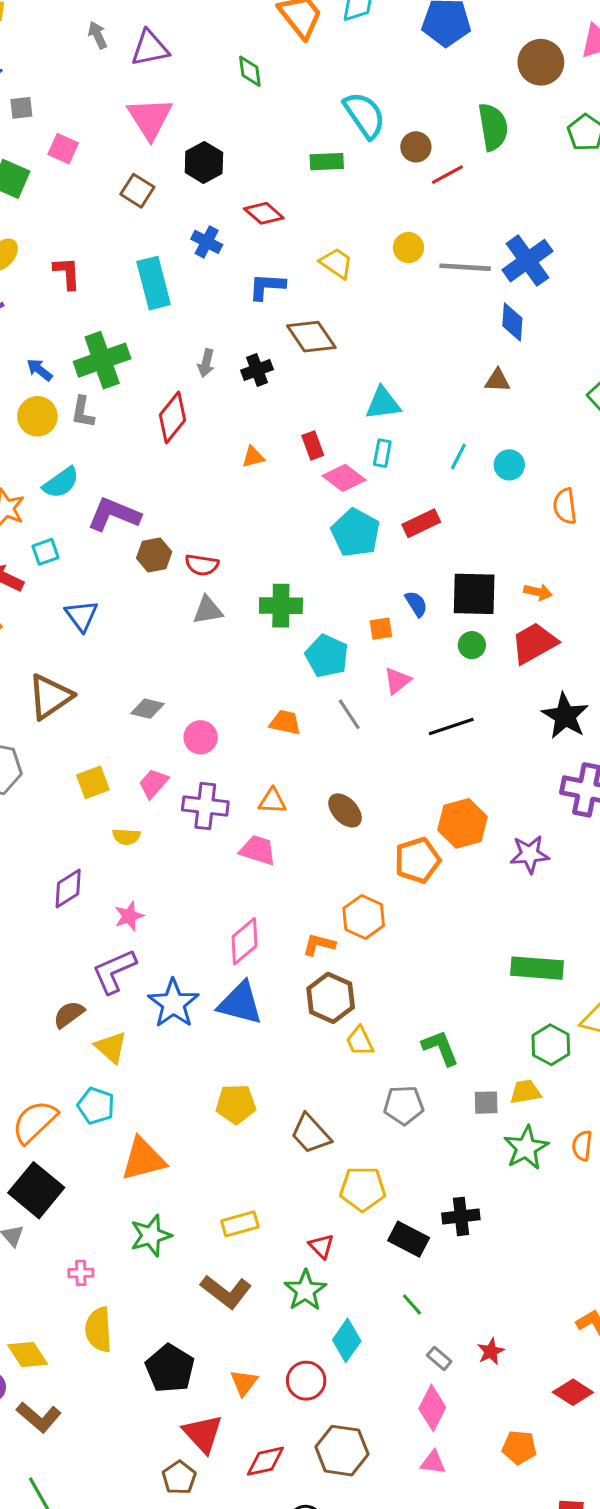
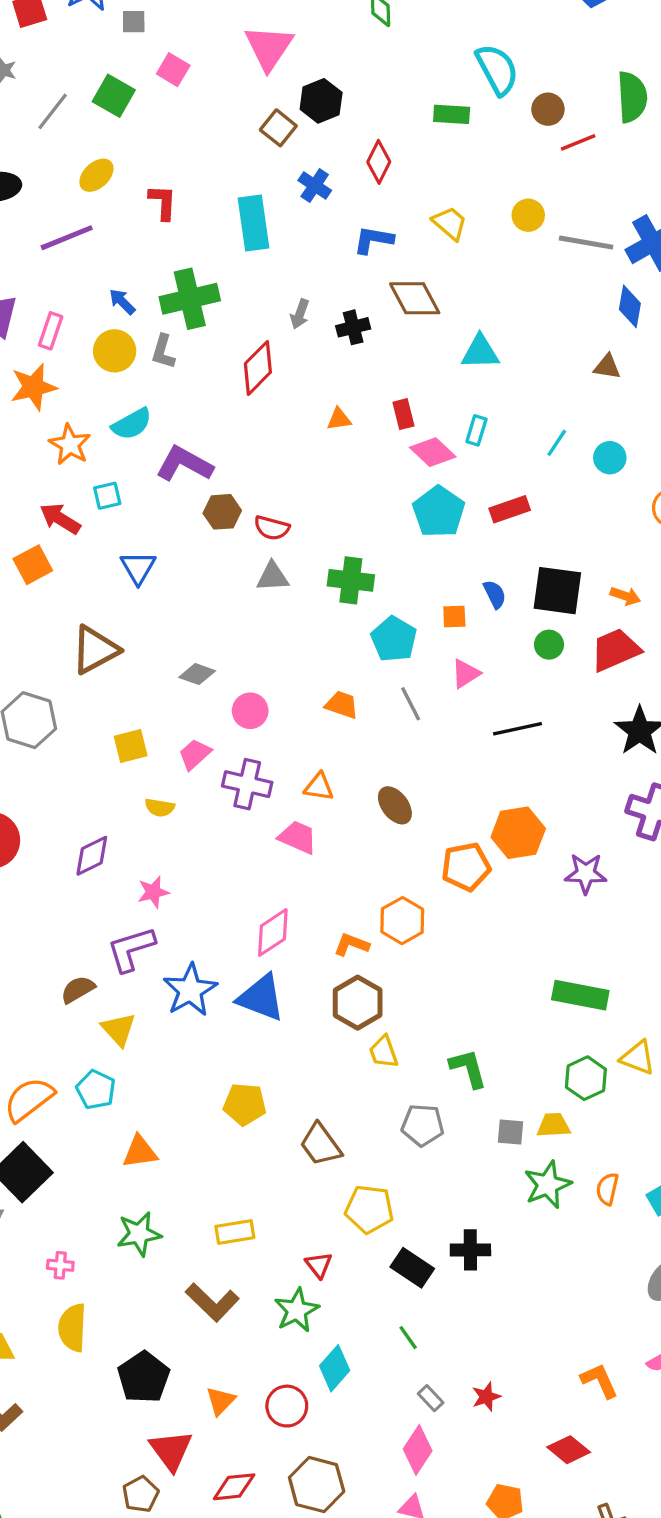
brown square: (137, 191) -> (278, 128), moved
red diamond: (264, 213) -> (379, 162), turned 69
cyan triangle: (383, 403) -> (480, 352), moved
orange triangle: (143, 1159) -> (140, 1152), size x0.7

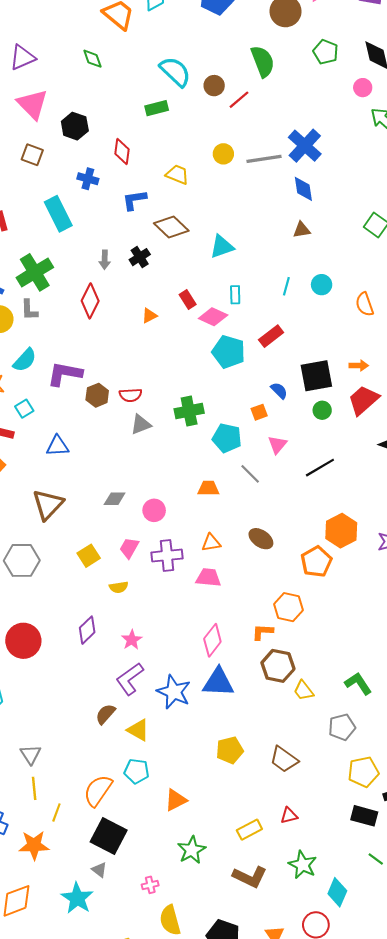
brown square: (278, 128) -> (32, 155), moved
blue triangle: (138, 568) -> (57, 446), turned -45
yellow pentagon: (369, 1209) -> (363, 772), moved
red triangle: (319, 1265) -> (289, 815), moved, turned -48

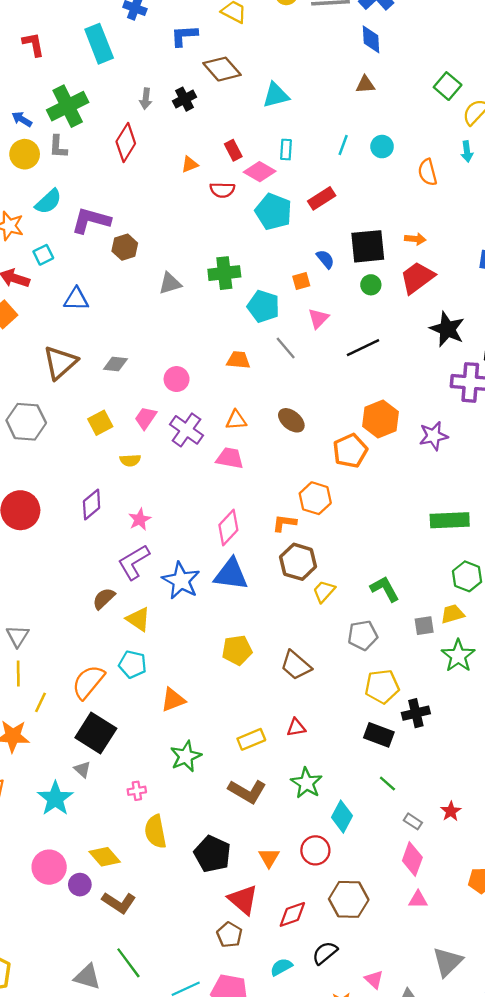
red semicircle: (131, 395) -> (222, 190), moved
gray diamond: (115, 499) -> (115, 364), moved
purple cross: (167, 555) -> (186, 430), turned 36
yellow trapezoid: (304, 691) -> (324, 591), turned 75

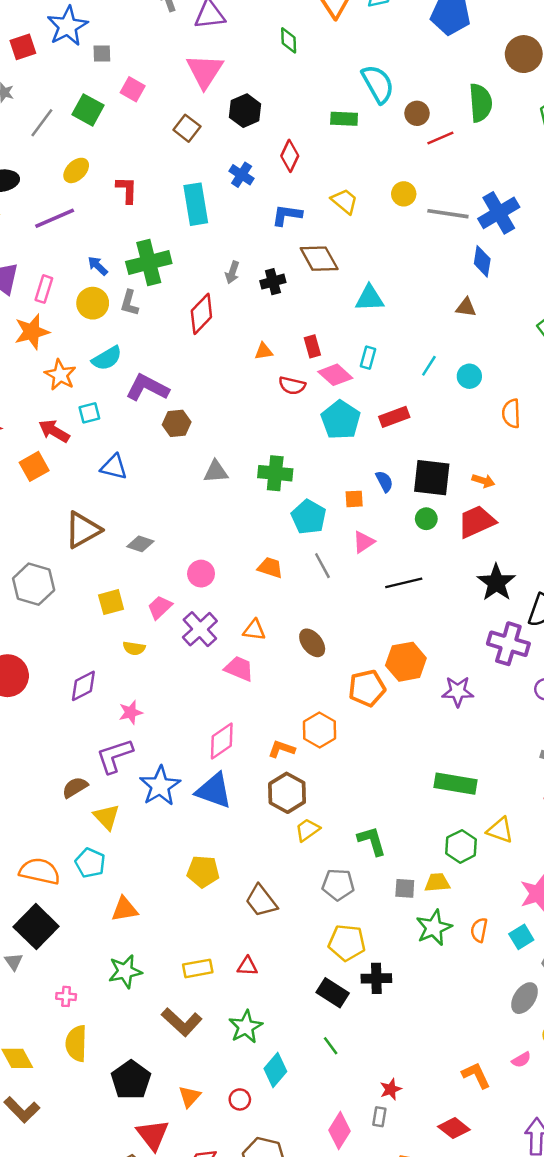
orange semicircle: (88, 682) -> (40, 871), turned 51
gray rectangle: (413, 821) -> (379, 1117), moved, turned 54
red circle: (315, 850) -> (240, 1099), size x0.7

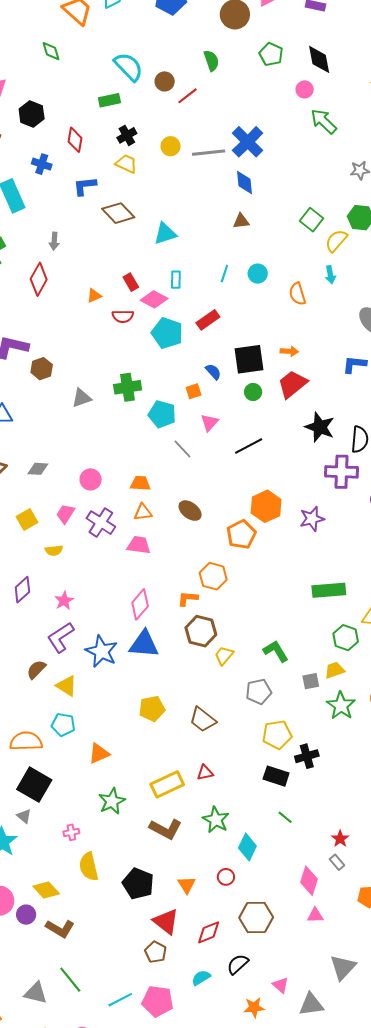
green semicircle: (481, 103) -> (211, 61), size x0.7
black cross: (273, 282) -> (127, 135), moved
orange trapezoid: (270, 568) -> (140, 483), moved
yellow rectangle: (198, 968) -> (167, 784), size x1.4
gray rectangle: (379, 1117) -> (337, 862), turned -35

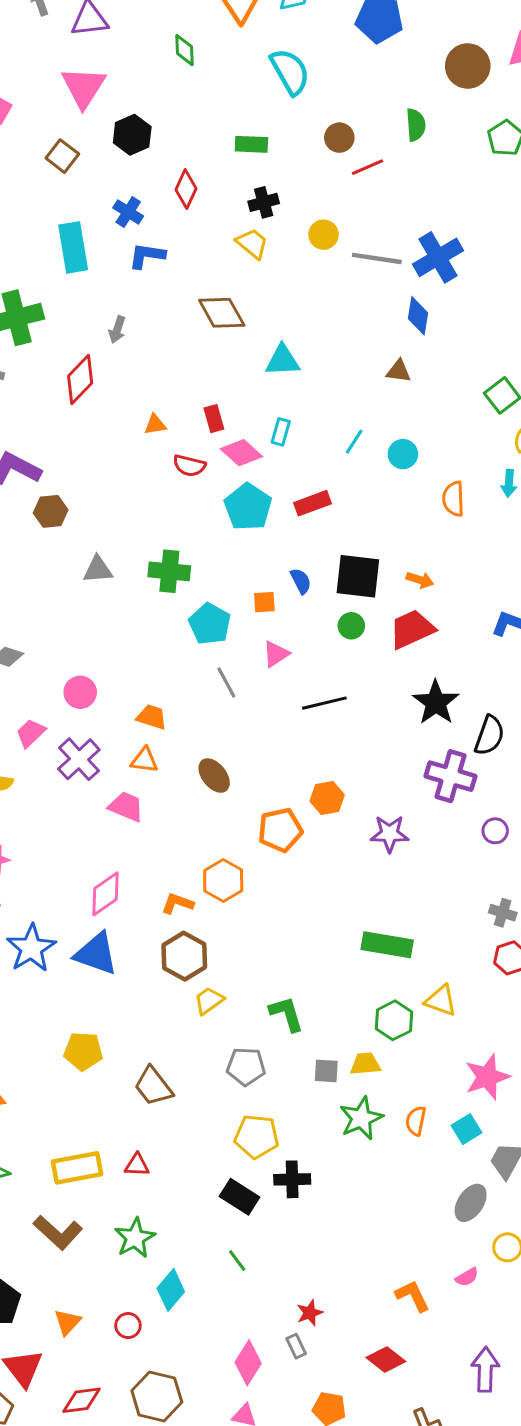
cyan semicircle: (128, 67) -> (290, 72), moved
blue L-shape: (85, 186) -> (147, 256), moved
orange hexagon: (266, 506) -> (327, 798), size x0.7

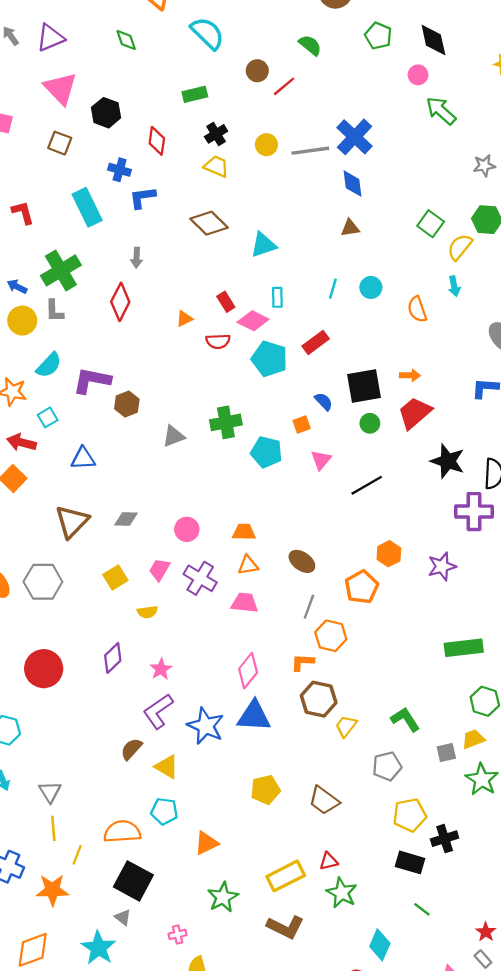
green semicircle: (416, 125) -> (310, 45), turned -30
gray line: (226, 683) -> (309, 607), moved, turned 65
green star: (135, 1238) -> (342, 893), moved

